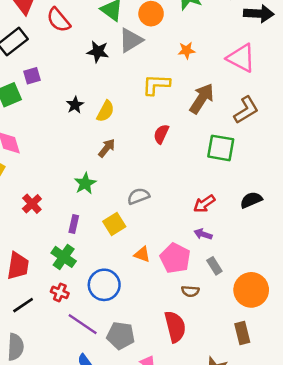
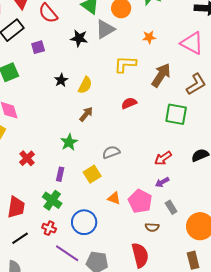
purple square: (32, 76) -> (38, 47), moved
red semicircle: (161, 134) -> (129, 103), turned 42
purple arrow: (203, 234) -> (162, 182), turned -48

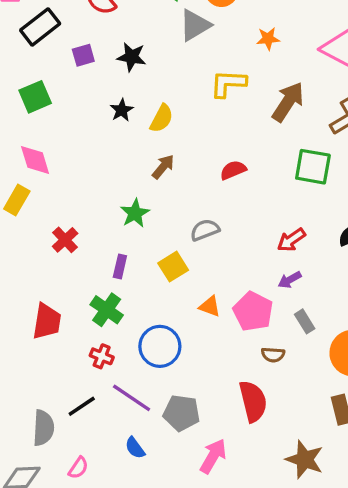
black star: (79, 38) -> (132, 57), moved
red semicircle: (129, 103) -> (233, 170), moved
black line: (20, 238) -> (82, 406), moved

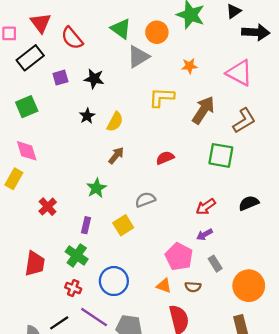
orange triangle: (210, 306) -> (164, 286), moved

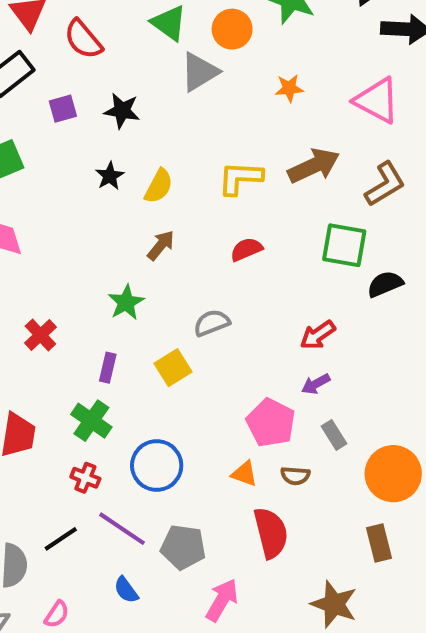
yellow L-shape: (162, 97) -> (240, 178), moved
brown arrow: (203, 110) -> (314, 166), turned 32
black semicircle: (249, 203) -> (385, 284), moved

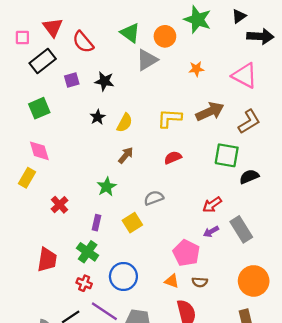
gray rectangle: (334, 435) -> (241, 229), moved, size x1.6

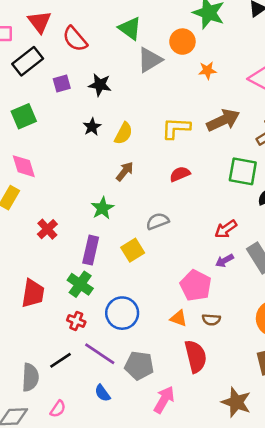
orange circle: (165, 36) -> (182, 42), moved
purple rectangle: (97, 223) -> (91, 250), size x1.5

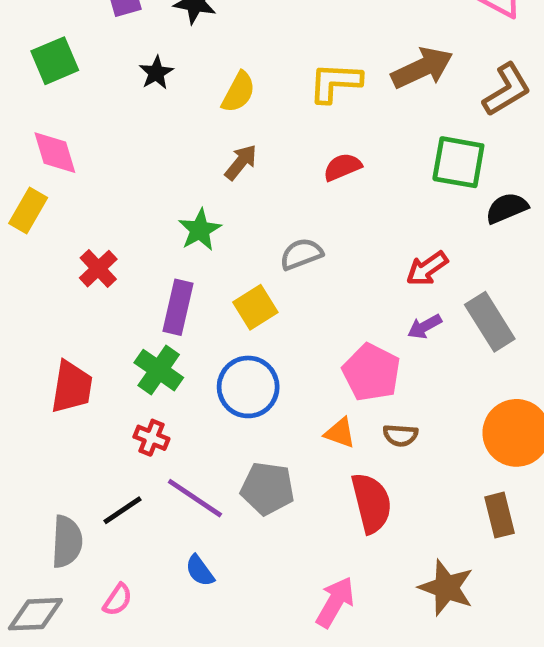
black star: (92, 127) -> (156, 73), moved
blue circle: (122, 313) -> (248, 387), moved
gray pentagon: (139, 366) -> (267, 488), moved
pink arrow: (164, 400) -> (335, 602), moved

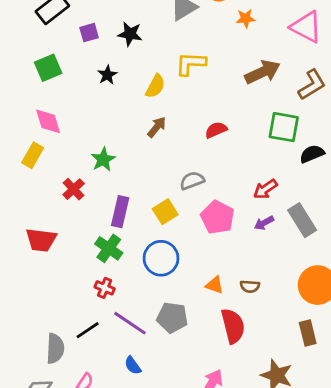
yellow L-shape: (335, 82) -> (191, 64), moved
green star: (200, 230) -> (103, 159), moved
pink pentagon: (371, 372) -> (217, 217), moved
red trapezoid: (72, 387) -> (41, 240), moved, turned 88

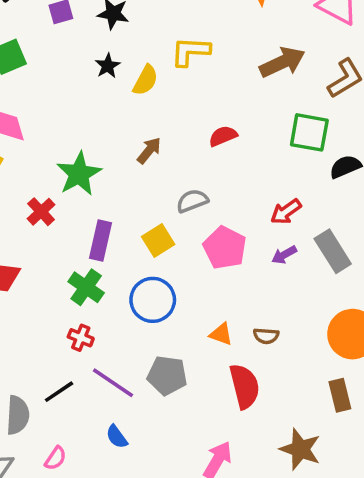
black star: (107, 75) -> (108, 66), moved
brown arrow: (157, 127) -> (149, 150), moved
green star: (103, 159) -> (79, 174), size x1.4

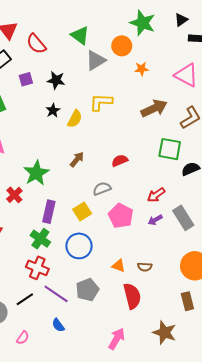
red semicircle: (223, 136) -> (120, 161), moved
red cross: (81, 338) -> (37, 268), size x1.5
gray pentagon: (167, 375) -> (87, 290), turned -30

